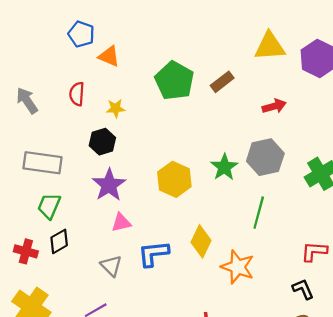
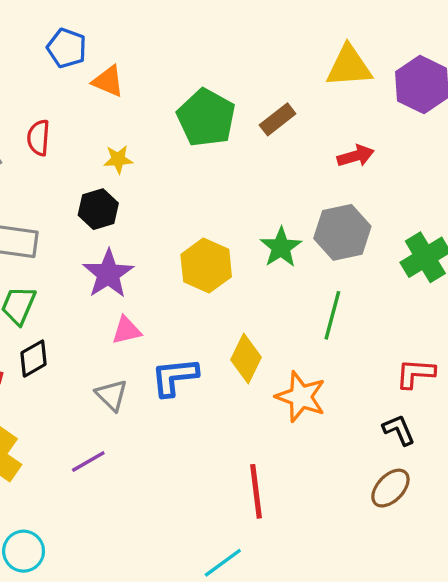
red semicircle: (77, 94) -> (38, 138), moved

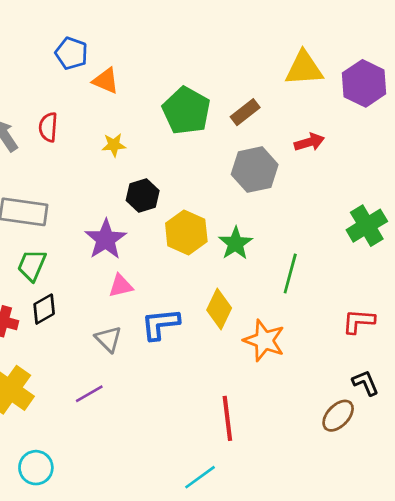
black hexagon: (98, 209) -> (143, 196), moved
gray hexagon: (342, 232) -> (255, 170), moved
green star: (281, 247) -> (236, 243), moved
black L-shape: (399, 430) -> (365, 383), moved

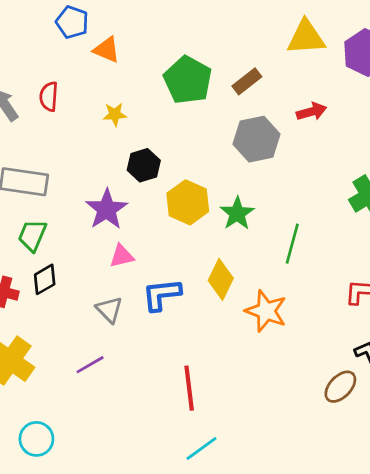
red line: (227, 418) -> (189, 388), moved

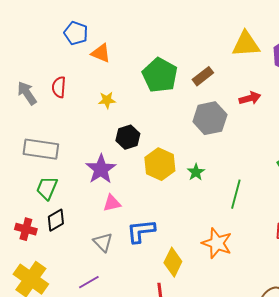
green star: (237, 213) -> (196, 172), size x0.7
yellow diamond: (221, 279) -> (173, 262), moved

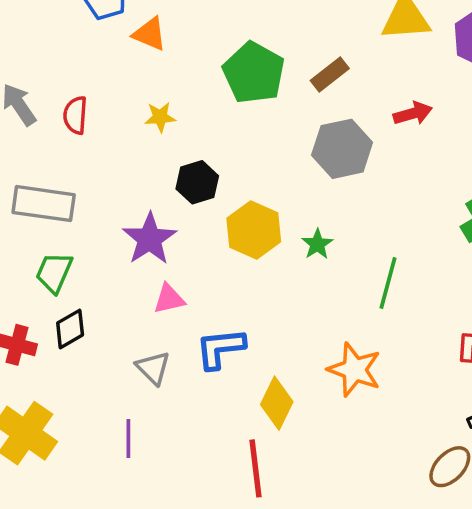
red semicircle: (59, 87) -> (75, 115), moved
purple line: (89, 282) -> (128, 438), turned -60

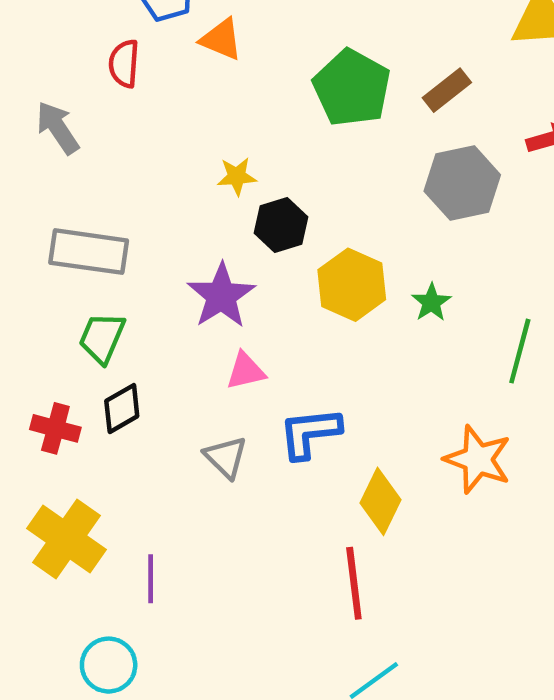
red semicircle: (75, 115) -> (124, 64), moved
yellow star: (160, 117) -> (237, 176), moved
purple line: (128, 438) -> (151, 579), moved

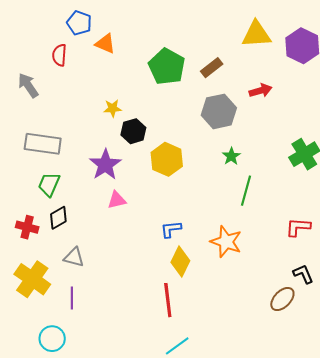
green star: (431, 302) -> (231, 156), moved
blue L-shape: (310, 433) -> (171, 229), moved, size x0.7
gray triangle: (226, 457) -> (74, 257), moved, turned -30

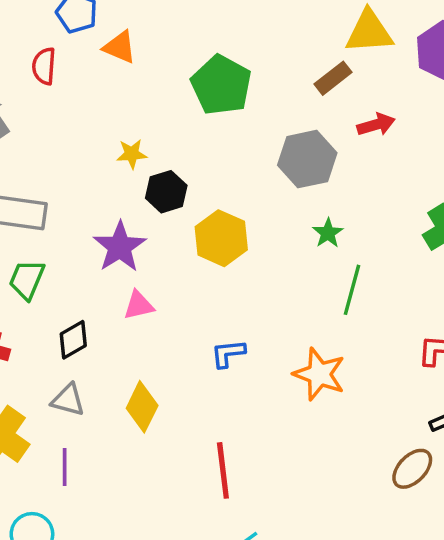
brown rectangle: (212, 68) -> (333, 78), moved
black diamond: (58, 218) -> (73, 340), moved
yellow diamond: (180, 261) -> (142, 407), moved

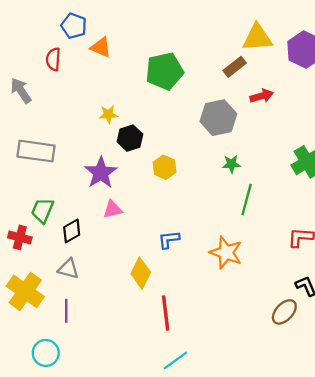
green pentagon: (221, 85) -> (164, 71), turned 30
green star: (328, 233) -> (231, 164), turned 30
yellow hexagon: (221, 238) -> (164, 167), size x0.7
green trapezoid: (27, 279) -> (42, 210), moved
yellow diamond: (142, 407) -> (141, 273), moved

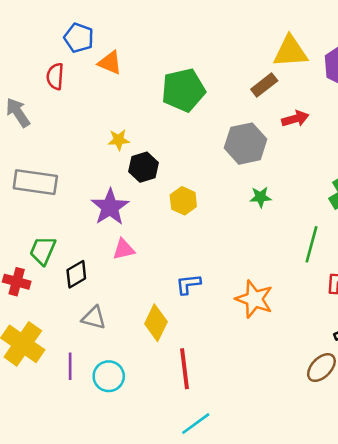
green line: (247, 200) -> (311, 244), moved
gray triangle: (68, 269) -> (94, 318), moved
cyan circle: (46, 353) -> (109, 376), moved

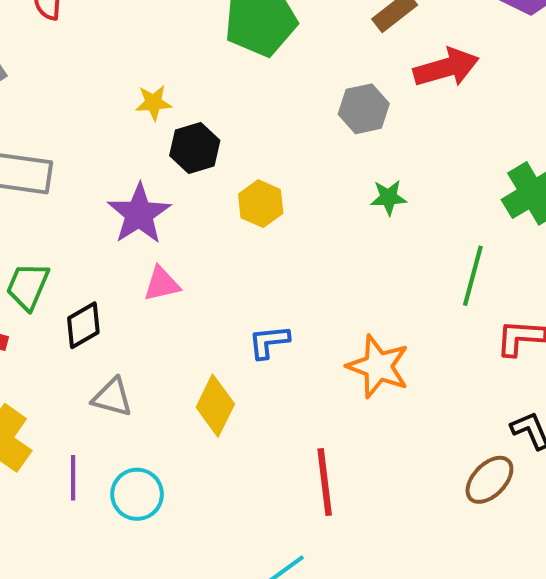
red arrow: (295, 119) -> (446, 68), size x1.4
gray hexagon: (246, 144) -> (364, 109), size x0.7
red line: (185, 369) -> (325, 482), moved

